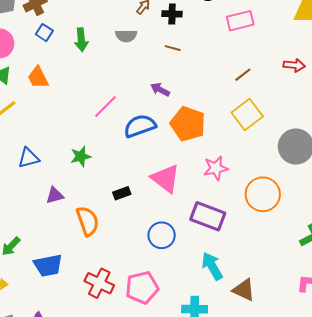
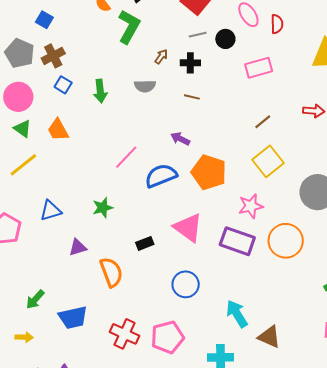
pink star: (216, 168) -> (251, 206), moved
purple rectangle: (208, 216) -> (237, 241), moved

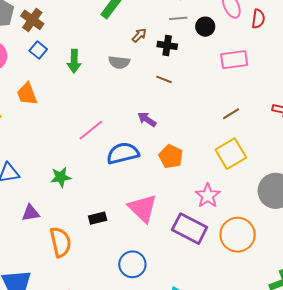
brown cross: (53, 56) -> (32, 20), turned -35
orange pentagon: (209, 172) -> (171, 156), size x0.7
pink star: (251, 206) -> (208, 196), turned -30

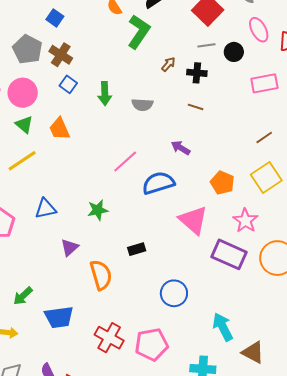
gray semicircle: (119, 62) -> (142, 105), moved
orange pentagon: (171, 156) -> (222, 183), moved
pink triangle: (143, 208) -> (193, 220), moved
purple triangle: (31, 213) -> (70, 248), turned -30

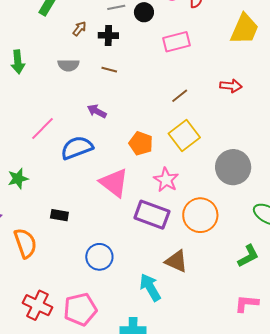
gray semicircle: (142, 105) -> (68, 65), moved
black rectangle: (137, 249) -> (59, 215), turned 30
brown triangle: (253, 352) -> (176, 261), moved

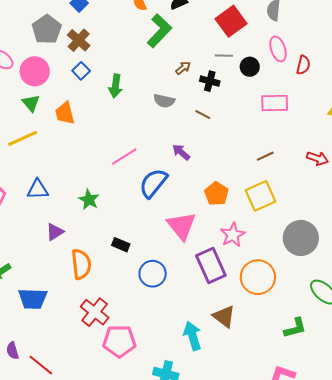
blue semicircle: (77, 148) -> (153, 183), turned -44
green star: (18, 179) -> (89, 200), turned 30
purple rectangle: (152, 215) -> (211, 266), turned 32
blue circle: (99, 257) -> (153, 274), moved
red cross: (37, 305) -> (95, 312), moved

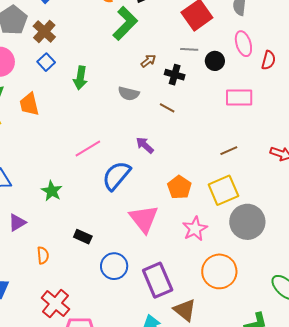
gray circle: (301, 238) -> (247, 222), moved
orange semicircle: (81, 264) -> (43, 255), size x0.6
purple rectangle: (211, 266) -> (158, 280), moved

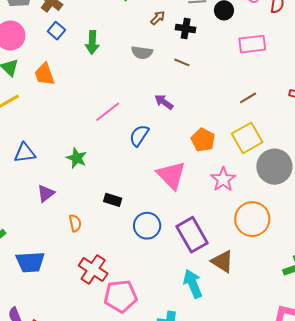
blue semicircle: (116, 176) -> (139, 135), size x0.7

